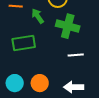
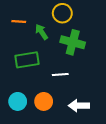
white line: (76, 55) -> (60, 74), moved

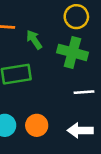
yellow circle: (62, 13) -> (76, 17), moved
white line: (60, 74) -> (84, 92), moved

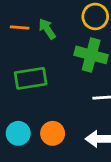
green arrow: (34, 40) -> (47, 29), moved

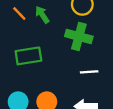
orange line: (20, 27) -> (19, 13), turned 42

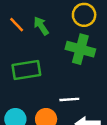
white line: (89, 72) -> (69, 99), moved

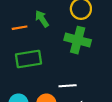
orange line: (17, 25) -> (20, 28), moved, turned -56

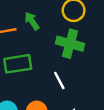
white line: (68, 86) -> (59, 80), moved, turned 66

